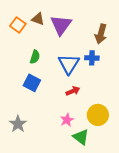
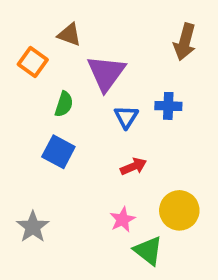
orange square: (18, 25) -> (33, 62), moved
purple triangle: (61, 25) -> (106, 73), moved
brown arrow: (101, 34) -> (185, 42), moved
blue triangle: (69, 64) -> (126, 117), size x0.6

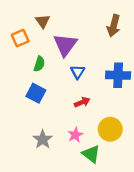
brown triangle: (69, 35) -> (43, 21), turned 35
orange square: (33, 62) -> (20, 38), turned 30
blue cross: (168, 106) -> (118, 75), moved, size x1.5
gray star: (33, 227) -> (43, 139), moved

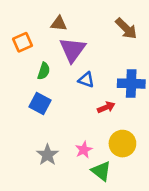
brown triangle: (43, 21) -> (59, 24), moved, turned -49
brown arrow: (114, 26) -> (126, 29), turned -60
blue triangle: (78, 72) -> (86, 80), turned -42
red arrow: (82, 102) -> (106, 107), moved

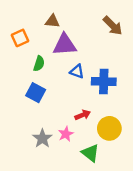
purple triangle: (72, 50) -> (65, 45), turned 50
blue cross: (131, 84) -> (104, 82), moved
red arrow: (106, 107) -> (83, 115), moved
pink star: (84, 150) -> (66, 134), moved

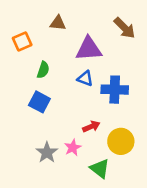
purple triangle: (65, 45) -> (89, 49), moved

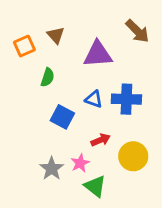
brown triangle: (58, 23) -> (56, 35), moved, turned 42
blue triangle: (85, 78) -> (94, 99), moved
blue square: (39, 102) -> (62, 117), moved
green triangle: (100, 168) -> (95, 186), moved

